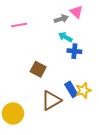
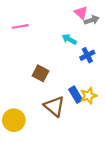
gray arrow: (61, 19) -> (92, 20), moved
blue cross: (74, 51) -> (87, 55), moved, turned -32
brown triangle: (51, 100) -> (54, 106), turned -50

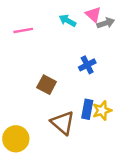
cyan arrow: (69, 39) -> (68, 21), moved
blue cross: (87, 55) -> (87, 65), moved
blue rectangle: (76, 95) -> (87, 109), turned 42

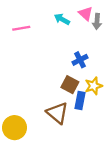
gray arrow: (106, 23) -> (97, 21), turned 112
brown square: (47, 85) -> (70, 85), moved
yellow star: (102, 110) -> (94, 86), moved

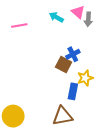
brown square: (70, 85) -> (64, 65), moved
brown triangle: (57, 113) -> (63, 116), moved, turned -50

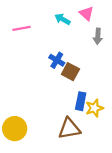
gray arrow: (88, 19) -> (98, 36), moved
blue cross: (73, 54) -> (57, 60), moved, turned -32
yellow star: (85, 78) -> (94, 108), moved

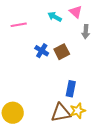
blue cross: (57, 60) -> (42, 51), moved
brown square: (70, 72) -> (62, 52), moved, turned 35
yellow star: (94, 108) -> (78, 111), moved

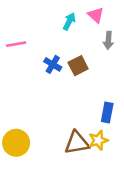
cyan arrow: (55, 17) -> (69, 21), turned 88
pink line: (19, 25) -> (16, 44), moved
blue rectangle: (71, 89) -> (107, 112), moved

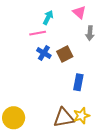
cyan arrow: (69, 21) -> (48, 17), moved
pink line: (16, 44) -> (38, 33), moved
blue rectangle: (107, 112) -> (78, 82), moved

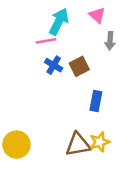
cyan arrow: (48, 17) -> (59, 22), size x1.5

